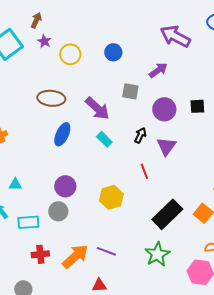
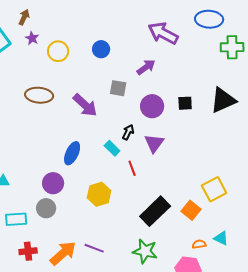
blue ellipse: (62, 134) -> (72, 153), moved
cyan rectangle: (104, 139) -> (112, 148), moved
green star: (157, 254) -> (145, 251), turned -30

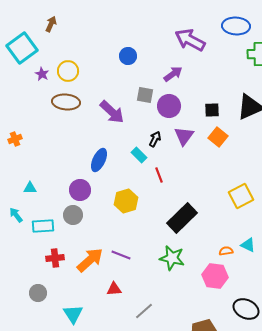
purple star: (32, 38) -> (42, 74), moved
yellow circle: (58, 51) -> (68, 71), moved
purple circle: (152, 106) -> (169, 106), moved
purple triangle: (154, 143) -> (184, 136), moved
orange square: (191, 210) -> (218, 137), moved

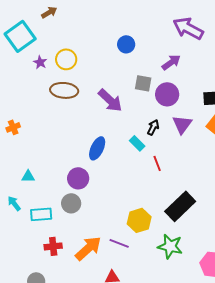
brown arrow: (51, 24) -> (49, 12), turned 35
yellow hexagon: (126, 201) -> (139, 220), moved

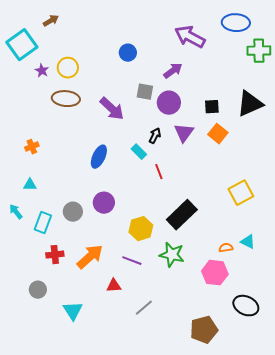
orange cross: (13, 127) -> (32, 147), moved
purple circle: (78, 178) -> (104, 203), moved
cyan rectangle: (41, 214) -> (43, 223), turned -65
purple line: (119, 243) -> (132, 261), moved

